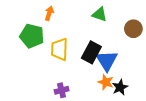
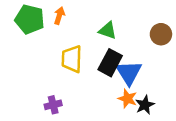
green triangle: (100, 14) -> (108, 30), moved
green pentagon: (32, 36) -> (30, 19), moved
purple cross: (62, 90) -> (53, 105), moved

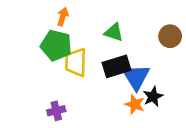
green pentagon: (30, 19) -> (56, 45), moved
black rectangle: (110, 63) -> (116, 66), turned 45
black star: (145, 105) -> (153, 96), moved

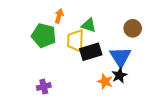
orange arrow: (63, 17) -> (59, 16), moved
yellow trapezoid: (76, 62) -> (75, 41), moved
blue triangle: (136, 77) -> (120, 57), moved

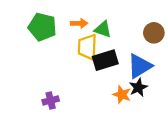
orange arrow: (59, 16) -> (79, 23), moved, turned 72
green pentagon: (44, 35) -> (42, 27), moved
blue triangle: (120, 57) -> (140, 66), turned 30

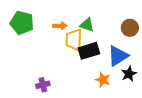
orange arrow: (79, 23) -> (60, 26), moved
green pentagon: (42, 27) -> (22, 23), moved
black star: (138, 87) -> (129, 74), moved

